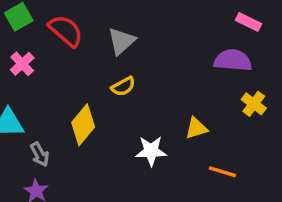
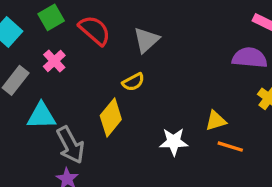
yellow semicircle: (123, 86) -> (133, 82), moved
gray arrow: (40, 154) -> (70, 145), size x1.6
orange line: (222, 172) -> (230, 147), moved

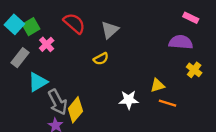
green square: (51, 17) -> (31, 27), moved
cyan triangle: (41, 116) -> (38, 82), turned -30
yellow diamond: (111, 117) -> (75, 110), moved

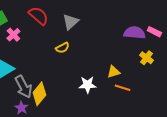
pink rectangle: (191, 18) -> (154, 32), moved

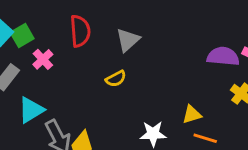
red semicircle: (38, 16) -> (80, 31), turned 45

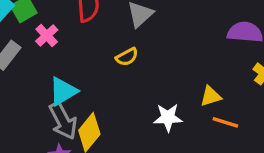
cyan triangle: (31, 110) -> (63, 91), moved

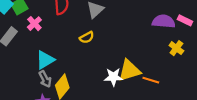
yellow triangle: (211, 96) -> (129, 71), moved, size x1.6
gray arrow: (63, 121) -> (45, 79), size x0.7

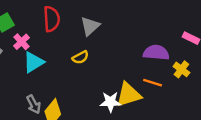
purple semicircle: (164, 21) -> (156, 53), moved
cyan triangle: (45, 60) -> (34, 62), moved
orange line: (151, 80) -> (153, 83), moved

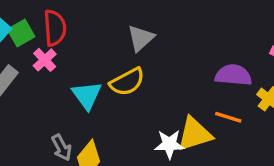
red semicircle: (52, 19) -> (55, 28), moved
yellow semicircle: (80, 57) -> (127, 82), size x1.5
cyan triangle: (34, 62) -> (87, 95), moved, turned -35

